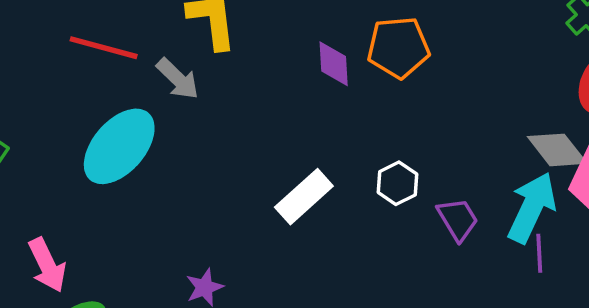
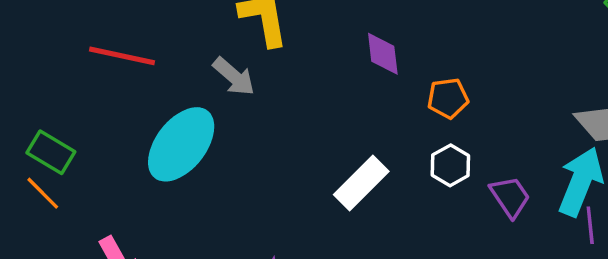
orange pentagon: (398, 47) -> (448, 98), moved, size x0.7
red line: (104, 48) -> (122, 56), moved

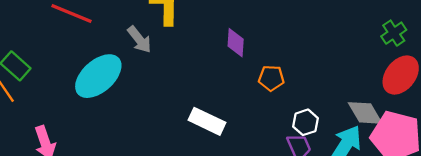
white hexagon: (450, 165) -> (306, 122), moved
white rectangle: (361, 183) -> (207, 121), turned 60

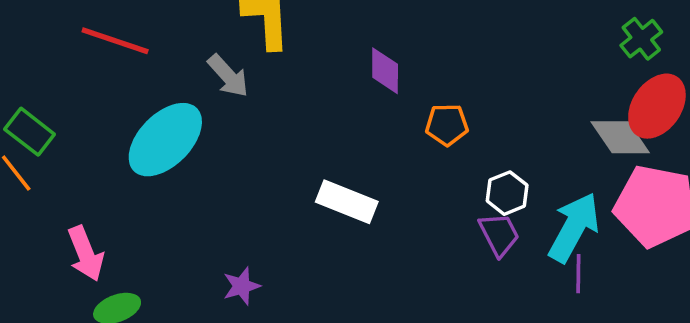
gray diamond: (365, 113) -> (620, 137), moved

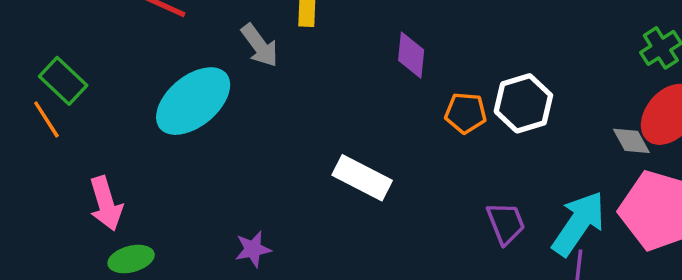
gray diamond: (620, 137) -> (631, 141), size x0.7
white hexagon: (507, 193) -> (523, 103), moved, size x1.4

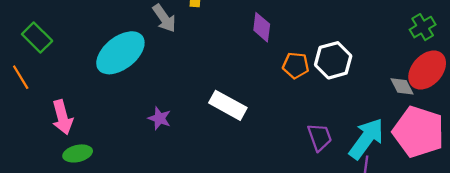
orange line: (46, 119) -> (21, 77), moved
purple star: (253, 249) -> (159, 118), moved, turned 30

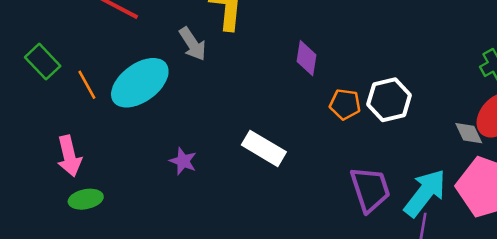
orange line: (21, 77) -> (87, 85), moved
purple trapezoid: (320, 137) -> (370, 189), size x1.4

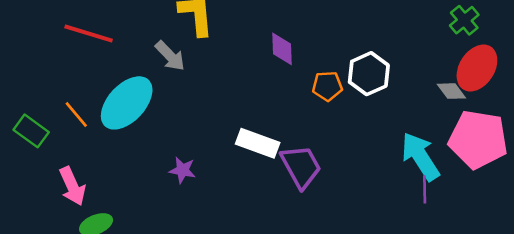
green rectangle: (43, 62) -> (31, 131), moved
purple trapezoid: (370, 189) -> (301, 167), moved
cyan arrow: (425, 193) -> (420, 156), turned -60

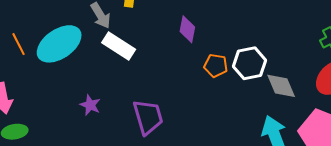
gray diamond: (451, 91) -> (281, 86), moved, size x1.4
white rectangle: (258, 143) -> (119, 46), moved
purple trapezoid: (301, 167) -> (148, 117), moved

